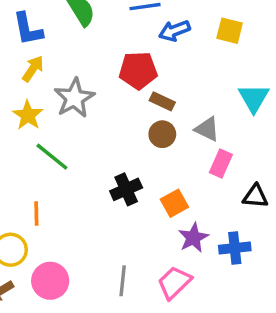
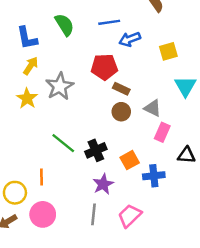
yellow square: (230, 31) -> (168, 51), moved, turned -30
green line: (52, 157) -> (63, 143), moved
orange line: (36, 214) -> (41, 177), moved
purple star: (193, 238) -> (103, 184), moved
blue cross: (235, 248) -> (154, 176), moved

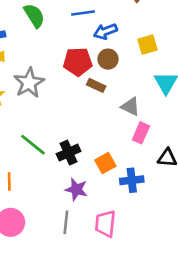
brown circle: (121, 112) -> (108, 59), moved
purple star: (103, 184) -> (76, 189), turned -30
pink trapezoid: (130, 216) -> (105, 224), turned -40

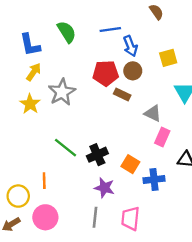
blue arrow: (105, 31) -> (130, 46), turned -90
orange square: (105, 163) -> (130, 164), turned -30

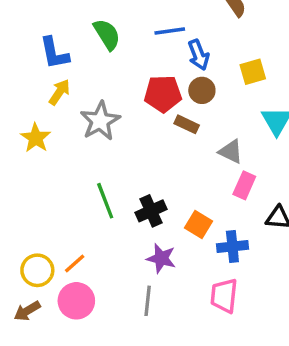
yellow star: (30, 104) -> (36, 138), moved
green line: (65, 148) -> (105, 201), turned 30
orange line: (44, 181) -> (75, 263), moved, turned 49
pink trapezoid: (130, 218) -> (224, 296), moved

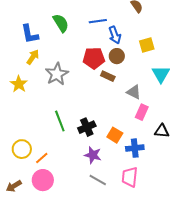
yellow circle: (37, 270) -> (22, 149), moved
gray line: (148, 301) -> (98, 180), moved, turned -66

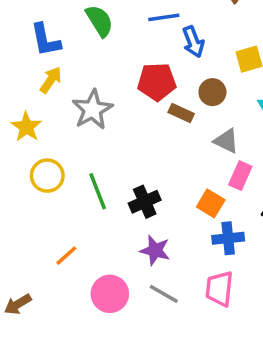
brown circle: (117, 56) -> (212, 92), moved
orange square: (115, 135) -> (211, 203), moved
yellow circle: (22, 149) -> (47, 176), moved
pink circle: (43, 180) -> (110, 294), moved

